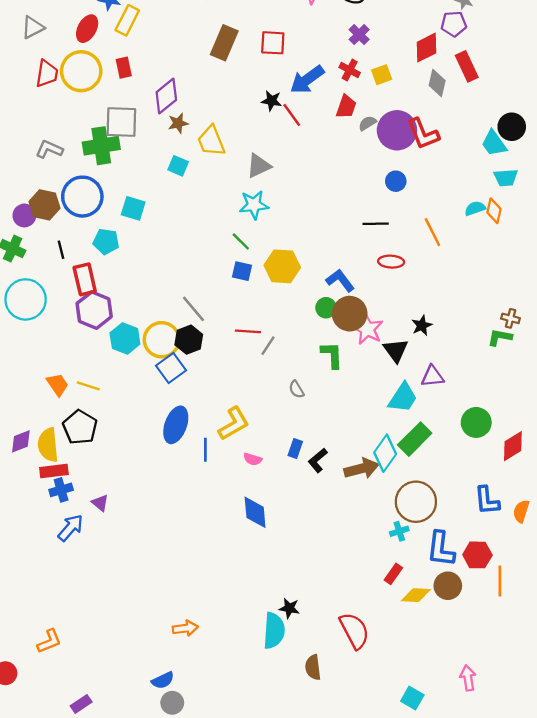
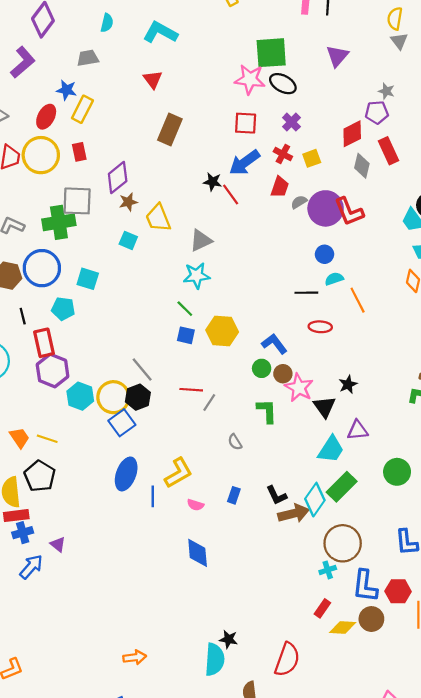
red square: (273, 43) -> (246, 123), moved
cyan semicircle: (475, 208) -> (334, 279), moved
brown circle: (350, 314) -> (283, 374), size x0.6
black L-shape: (318, 460) -> (277, 495), moved, turned -75
red semicircle: (354, 631) -> (287, 660), turned 48

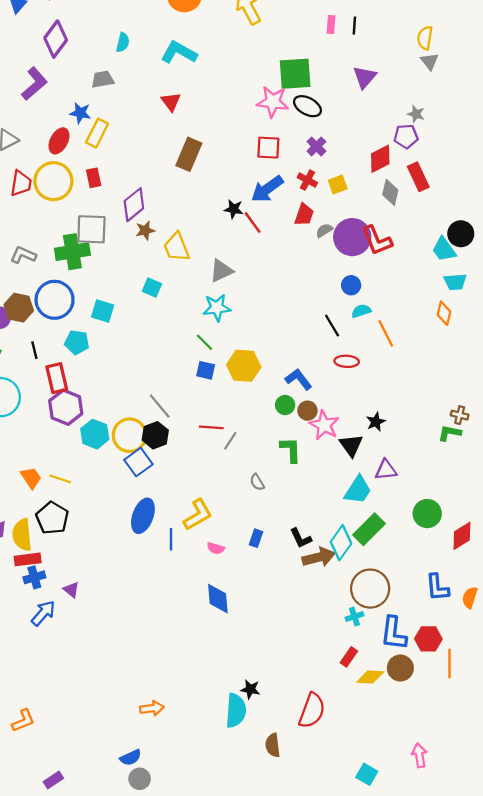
cyan square: (128, 240) -> (152, 287), moved
black line: (306, 293) -> (332, 326), turned 60

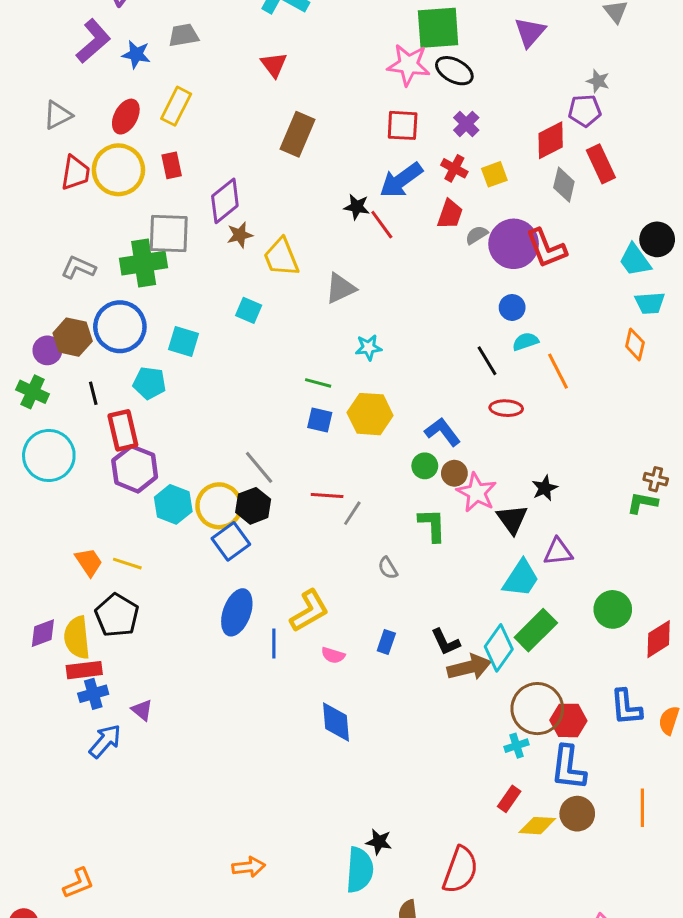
blue star: (80, 113) -> (136, 54), moved
cyan star: (217, 308) -> (369, 347), moved, size x0.7
green line: (204, 342) -> (318, 383), turned -30
red hexagon: (428, 639) -> (568, 720), moved

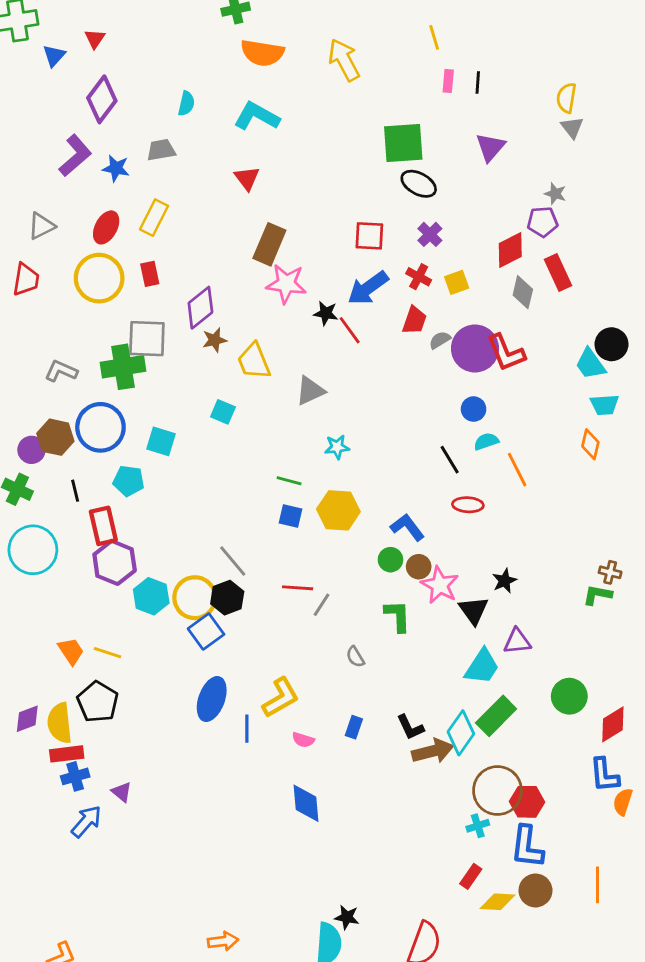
pink star: (409, 65) -> (286, 284), moved
red trapezoid: (75, 173) -> (26, 280), moved
blue L-shape: (626, 707) -> (604, 775), moved

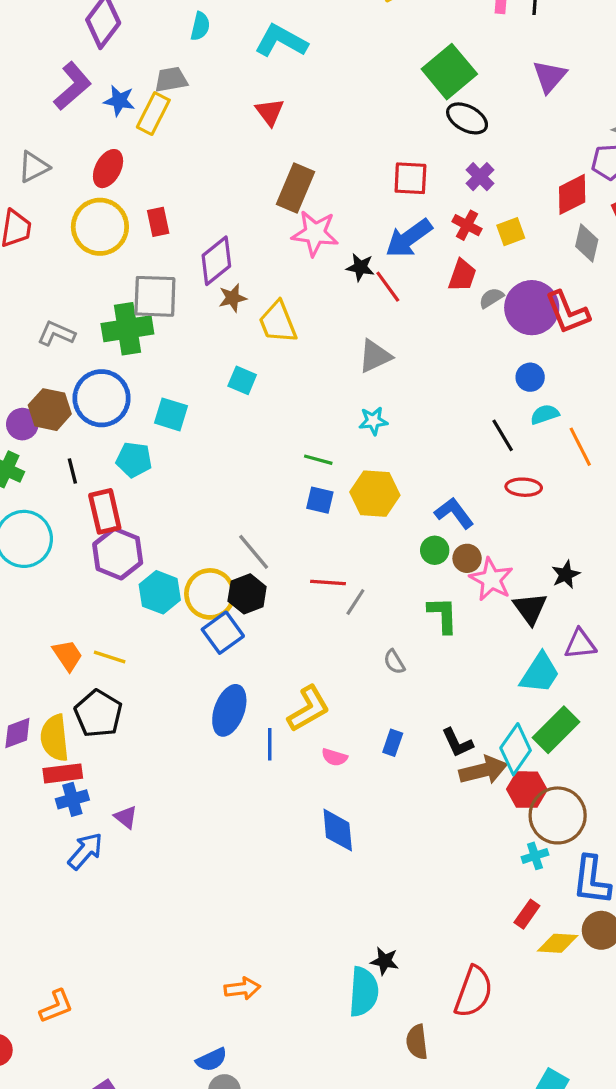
green square: (403, 143) -> (449, 72), turned -36
yellow rectangle: (154, 218) -> (153, 114), moved
gray triangle: (310, 391) -> (375, 356), moved
red hexagon: (527, 802) -> (527, 790), moved

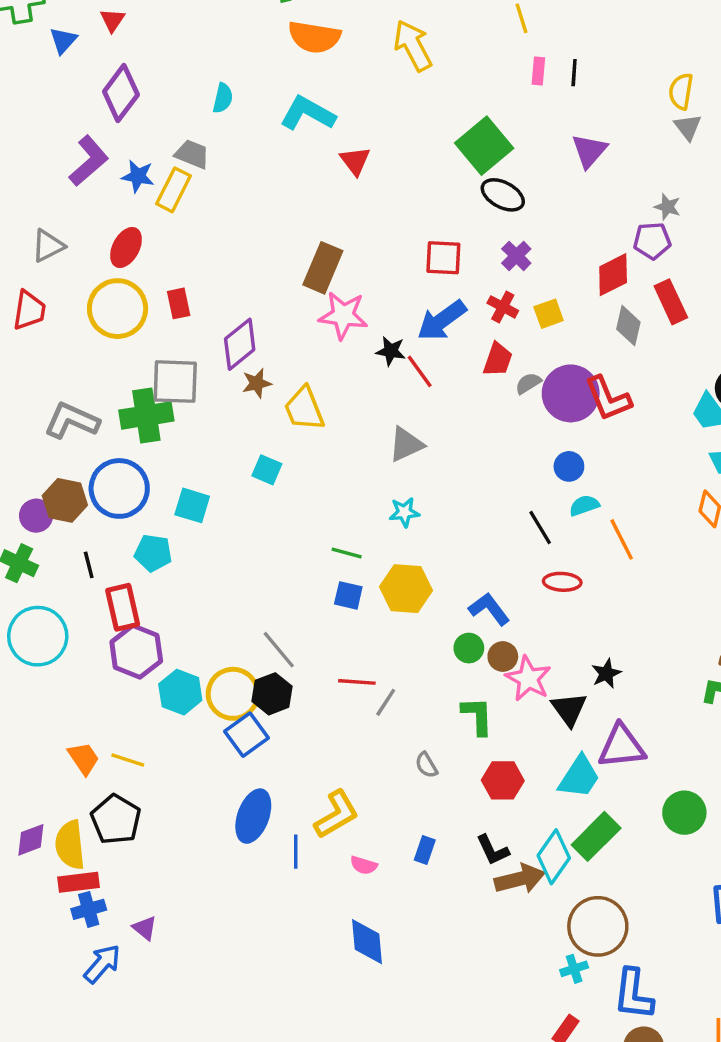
gray trapezoid: (171, 80) -> (192, 154), turned 32
red triangle: (270, 112) -> (355, 161), moved
gray L-shape: (56, 334) -> (72, 421), size x1.4
purple triangle: (580, 644) -> (622, 746), size x1.4
red hexagon: (527, 790) -> (503, 780), moved

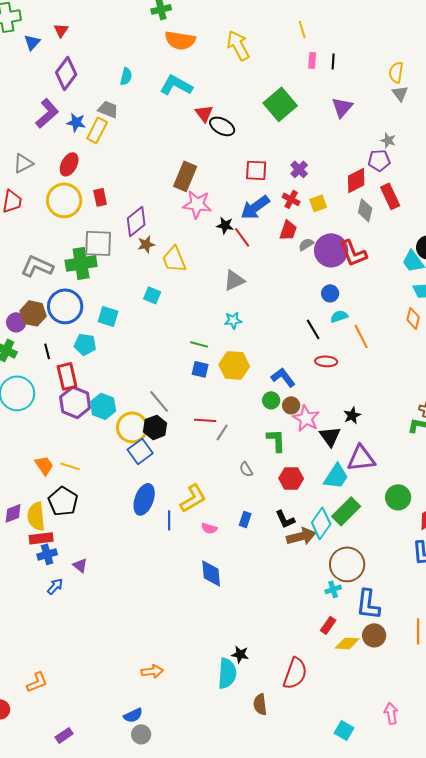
black ellipse: (503, 195) -> (222, 126), moved
cyan hexagon: (180, 692) -> (103, 406), moved
blue arrow: (102, 964) -> (55, 586), size x0.7

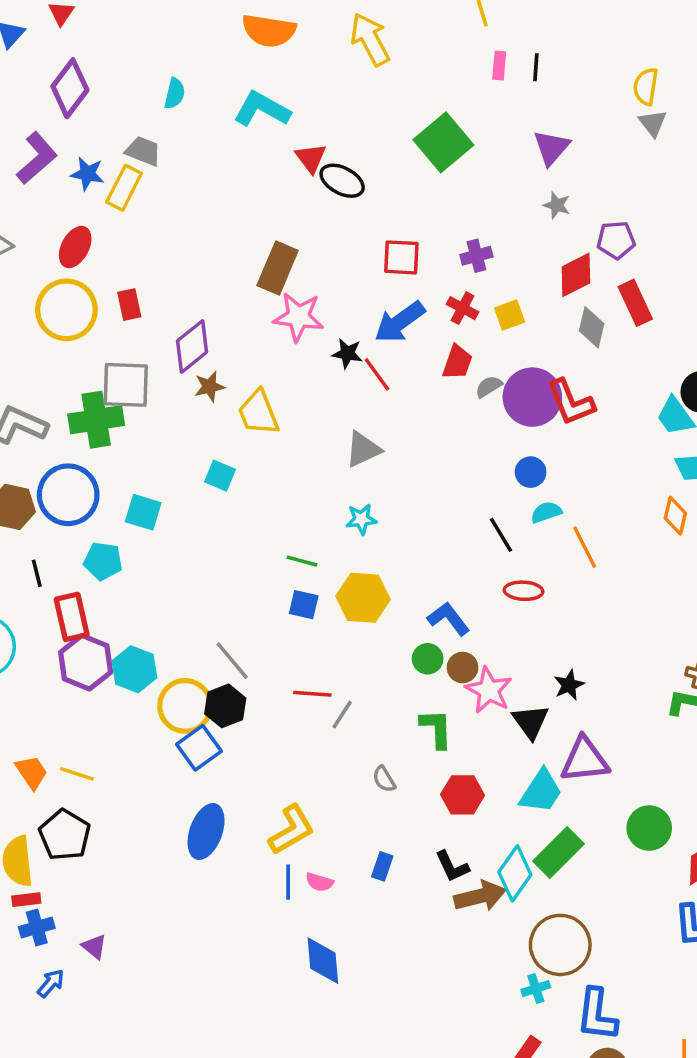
gray star: (388, 140) -> (557, 205), moved
purple cross: (299, 169) -> (476, 256), turned 30
blue line: (169, 520) -> (288, 882), moved
red rectangle: (41, 538) -> (26, 900), size x0.7

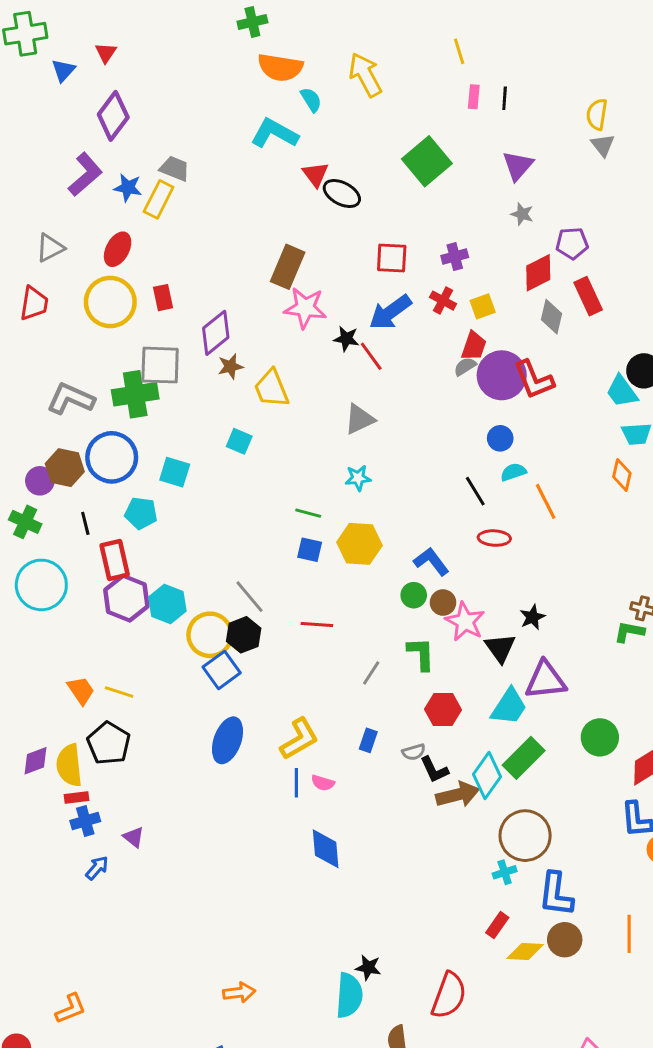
cyan semicircle: (175, 93) -> (311, 100), moved, turned -45
red trapezoid: (457, 362) -> (474, 346), moved
gray line: (342, 715) -> (371, 673), moved
gray semicircle: (384, 779) -> (414, 752), moved, turned -75
blue rectangle: (382, 866) -> (368, 740), moved

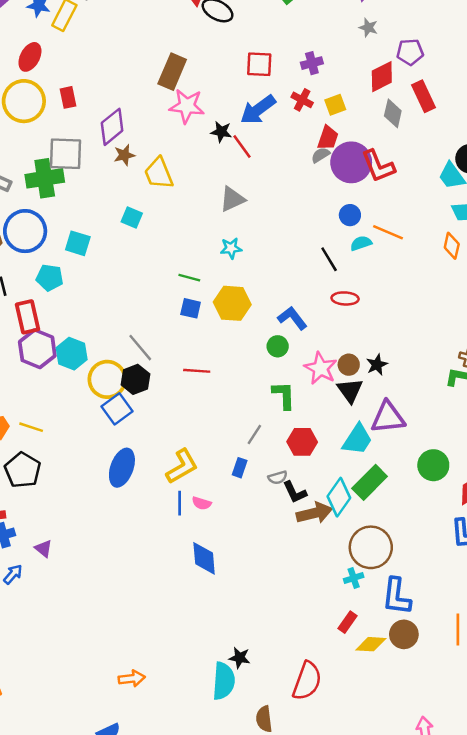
orange line: (546, 501) -> (388, 232), moved, turned -40
brown circle: (443, 603) -> (349, 365), moved
gray line: (371, 673) -> (254, 435), moved

